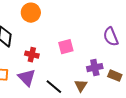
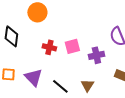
red cross: (32, 55) -> (49, 47), moved
purple cross: (95, 68) -> (96, 55), moved

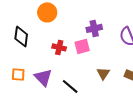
purple cross: (96, 55) -> (94, 28), moved
brown triangle: (87, 85) -> (103, 73), moved

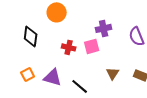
orange square: (18, 74) -> (28, 74), turned -32
purple triangle: (43, 77) -> (53, 77), turned -30

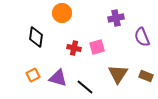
purple cross: (104, 28) -> (116, 18), moved
brown triangle: (113, 73) -> (118, 74), size x1.5

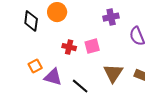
black diamond: (36, 37) -> (31, 21), moved
orange square: (33, 75) -> (35, 66), moved

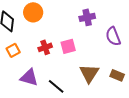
red cross: (69, 47) -> (45, 47), turned -32
orange square: (35, 66) -> (13, 50), moved

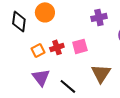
orange square: (13, 50) -> (38, 50), moved
purple triangle: (29, 77) -> (41, 77), turned 36

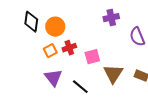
orange circle: (45, 12) -> (55, 27), moved
pink square: (80, 46) -> (92, 57), moved

